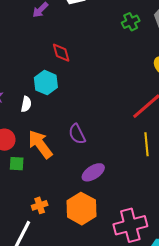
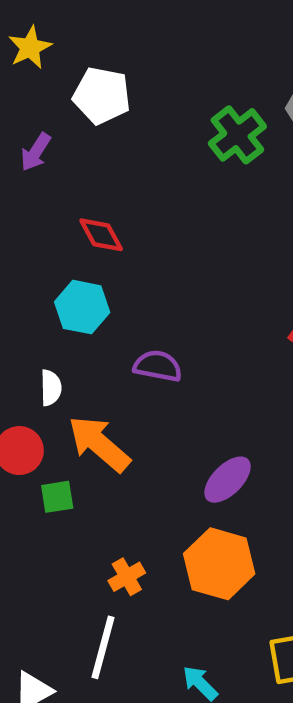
green cross: (131, 22) -> (237, 135), size x1.4
white semicircle: (26, 104) -> (51, 388), moved
purple semicircle: (77, 134) -> (158, 366), moved, turned 140

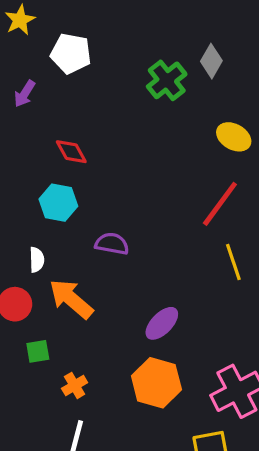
green square: (57, 497) -> (38, 351), moved
orange cross: (127, 577) -> (75, 385), moved

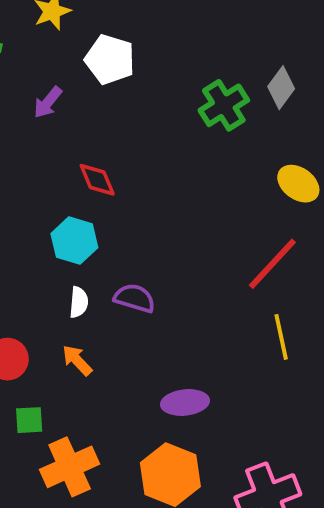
white semicircle: (37, 260) -> (79, 302), moved
orange arrow: (71, 299) -> (77, 360), size x0.6
purple ellipse: (162, 323) -> (185, 402), turned 33
orange cross: (75, 385) -> (70, 467), size x1.8

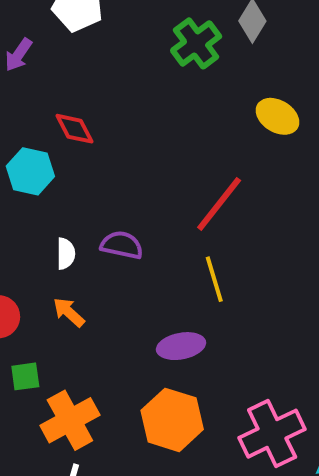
cyan hexagon: (74, 241) -> (30, 171), moved
red line: (272, 264) -> (219, 204), moved
yellow line: (281, 337) -> (214, 279), moved

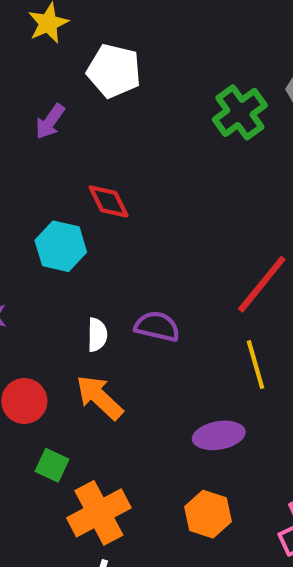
orange arrow: (69, 312) -> (99, 397), size x1.4
green square: (25, 376) -> (52, 465), turned 32
orange hexagon: (172, 420) -> (208, 514), size x0.7

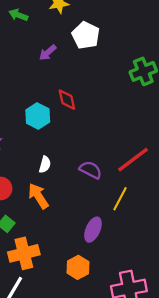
purple semicircle: (157, 326) -> (91, 170), moved
yellow line: (255, 365) -> (120, 199), turned 30
purple ellipse: (219, 435) -> (93, 230), turned -70

